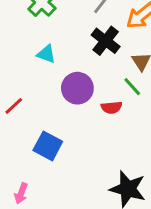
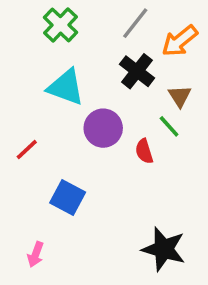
cyan triangle: (46, 54) -> (66, 87), size x1.6
red semicircle: (111, 107) -> (144, 151), turned 78

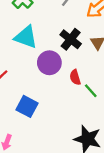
black cross: (137, 71) -> (71, 39), moved
green line: (169, 126) -> (91, 91), moved

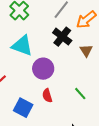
black cross: (71, 39) -> (62, 37), moved
red semicircle: (75, 77) -> (47, 96), moved

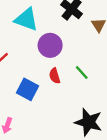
green line: (80, 94) -> (82, 72), moved

